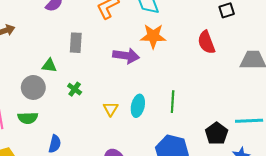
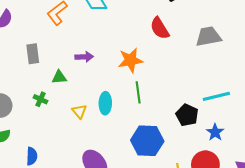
orange star: (153, 36) -> (131, 60), moved
purple arrow: (126, 56) -> (84, 57), size x0.7
green triangle: (49, 66) -> (59, 77), moved

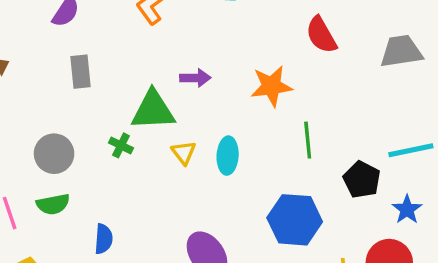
gray rectangle: (33, 54) -> (80, 72), moved
green triangle: (59, 77) -> (153, 110), size x1.8
green line: (138, 92) -> (308, 140), moved
yellow triangle: (79, 111) -> (184, 153), moved

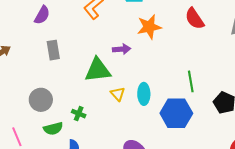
orange star: (271, 86) -> (149, 27), moved
green cross: (121, 145) -> (79, 114), moved
green semicircle: (53, 204) -> (53, 129), moved
blue hexagon: (295, 220) -> (176, 113), moved

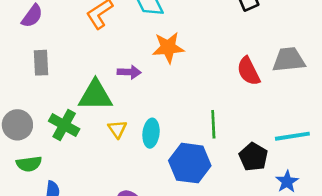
red semicircle: (195, 19) -> (249, 71), moved
green cross: (79, 114) -> (64, 125), moved, size x1.6

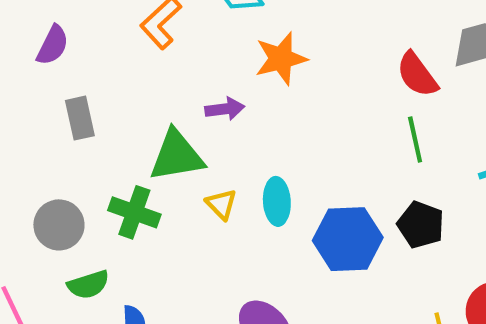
green line: (213, 124) -> (415, 140), moved
black pentagon: (253, 157) -> (421, 225), moved

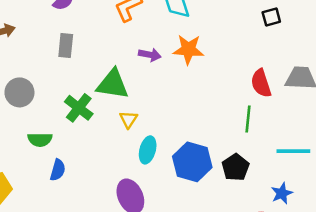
purple arrow: (225, 109) -> (150, 55), moved
cyan ellipse: (277, 201) -> (148, 150), moved
gray circle: (59, 225) -> (19, 92), moved

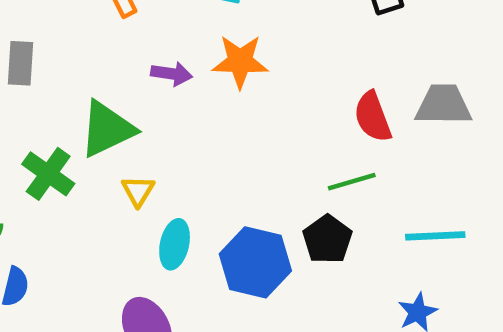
green triangle: (113, 84) -> (107, 129), turned -32
green line: (248, 119) -> (352, 182), turned 70
black pentagon: (235, 167) -> (327, 239), moved

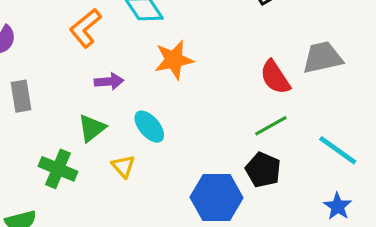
purple arrow: (172, 74) -> (109, 81), moved
green triangle: (107, 129) -> (92, 128), size x0.7
cyan line: (435, 236) -> (338, 150), turned 51
cyan ellipse: (175, 244) -> (149, 127), moved, turned -40

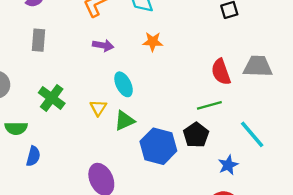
orange star: (174, 60) -> (153, 42), size x0.7
green triangle: (92, 128) -> (124, 121), moved
blue star: (338, 206) -> (228, 165), moved

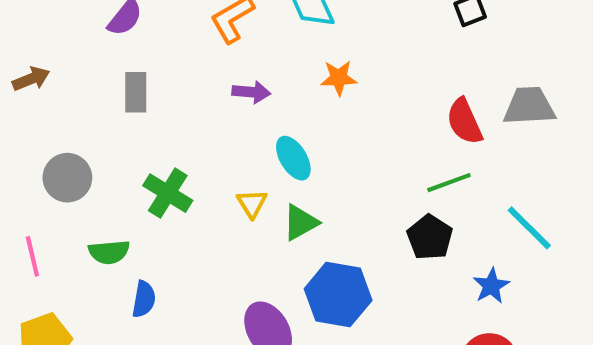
blue hexagon: (158, 146) -> (338, 295), moved

